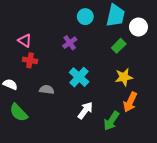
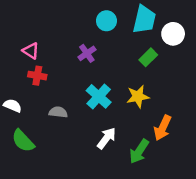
yellow star: (124, 77) -> (138, 96), moved

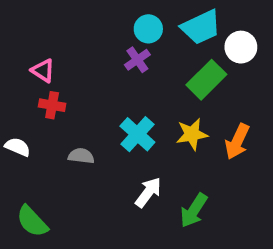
cyan trapezoid: (144, 19) -> (201, 27), turned 52
purple cross: (87, 53) -> (137, 60), moved
green rectangle: (148, 57) -> (206, 80), size x1.5
orange arrow: (163, 128) -> (237, 141), moved
green semicircle: (23, 141) -> (32, 221), moved

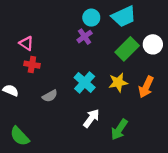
white circle: (241, 47) -> (153, 44), moved
gray semicircle: (81, 156) -> (50, 96), turned 144

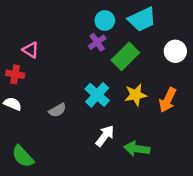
green rectangle: (127, 49) -> (125, 56), moved
red cross: (32, 65) -> (15, 74), moved
green arrow: (119, 129) -> (137, 149), turned 65

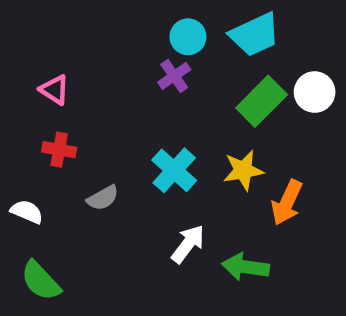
green rectangle: (125, 56) -> (262, 101), moved
red cross: (15, 74) -> (59, 150), moved
orange arrow: (168, 100) -> (287, 203), moved
white semicircle: (13, 104) -> (27, 212), moved

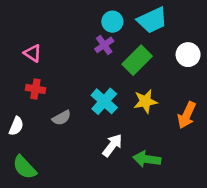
green rectangle: (262, 101) -> (137, 60), moved
orange arrow: (287, 203) -> (187, 115), moved
white semicircle: (27, 212) -> (16, 126), turned 90

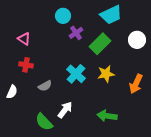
cyan circle: (112, 22) -> (63, 16), moved
white arrow: (112, 145) -> (65, 110), moved
green semicircle: (24, 167) -> (44, 122), moved

